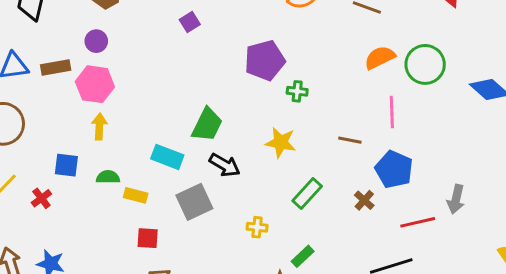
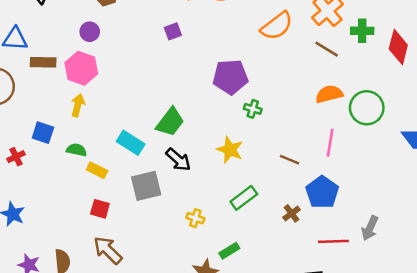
brown rectangle: (56, 68) -> (43, 62), moved

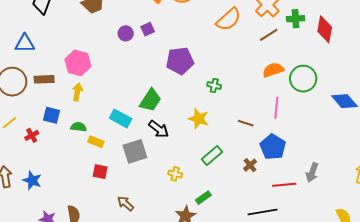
purple circle: (90, 32) -> (126, 33), moved
brown line: (327, 49) -> (269, 35), turned -60
brown rectangle: (43, 62) -> (44, 79), moved
purple pentagon: (230, 77) -> (180, 61), moved
brown arrow: (108, 250) -> (125, 203), moved, size x0.7

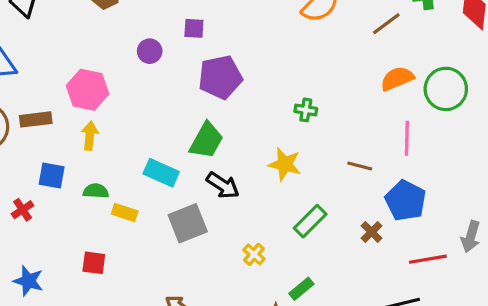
purple square: (148, 29) -> (194, 28), turned 32
purple circle: (126, 33) -> (150, 51), moved
purple pentagon: (180, 61) -> (220, 77), moved
red square: (100, 172) -> (94, 263), moved
yellow cross: (175, 174) -> (254, 254), turned 32

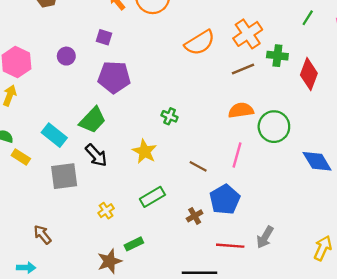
purple circle: (150, 51) -> (66, 56), moved

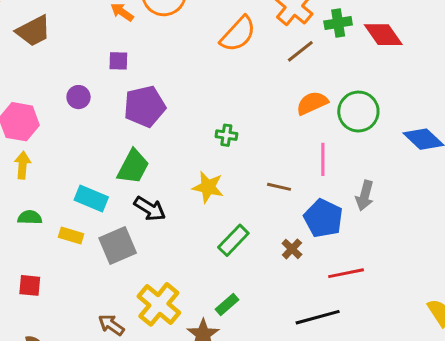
red diamond: (309, 74) -> (383, 35), turned -40
yellow rectangle: (21, 157) -> (71, 235), moved
yellow cross: (106, 211) -> (159, 304), moved, size x2.0
gray arrow: (265, 237) -> (365, 196), moved

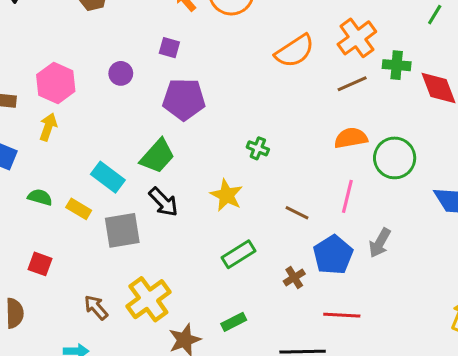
green semicircle: (30, 217) -> (40, 197), moved
red square: (30, 285) -> (40, 264), moved
green rectangle: (227, 305) -> (234, 322), moved

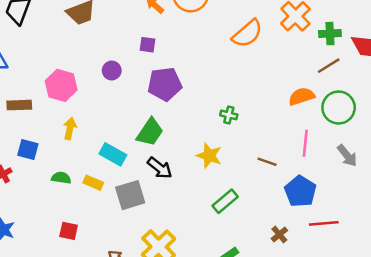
brown line: (352, 84) -> (329, 66), moved
yellow arrow: (48, 127) -> (70, 128), moved
gray arrow: (380, 243) -> (347, 156), moved, turned -60
brown cross: (294, 278) -> (279, 235), moved
red line: (342, 315) -> (324, 223), moved

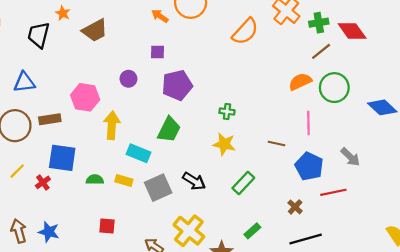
green cross: (229, 115) -> (227, 112), moved
yellow arrow: (70, 128) -> (112, 125), moved, size x1.4
blue square: (28, 149) -> (62, 158), size x1.5
gray arrow: (347, 156) -> (350, 157), moved
black arrow: (160, 168) -> (194, 181), moved

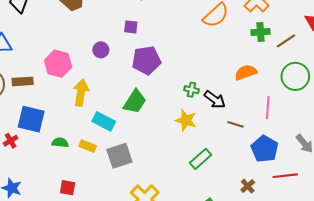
green cross: (319, 23) -> (260, 32), moved
orange semicircle: (300, 82) -> (246, 72), moved
black arrow: (194, 181) -> (215, 100), moved

